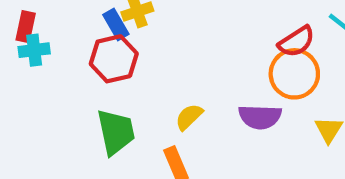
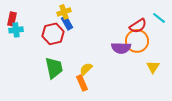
blue rectangle: (116, 24) -> (67, 23), moved
yellow semicircle: (189, 117) -> (86, 69), moved
purple semicircle: (260, 117) -> (121, 48), moved

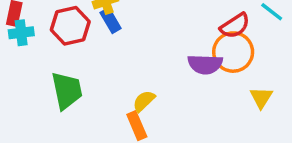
red hexagon: (53, 34) -> (70, 26), moved
green trapezoid: (54, 68) -> (67, 91), moved

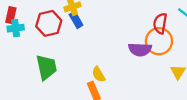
red semicircle: (235, 26) -> (160, 23), turned 132
yellow semicircle: (144, 101) -> (99, 74), turned -77

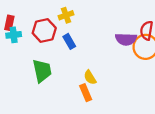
blue rectangle: (76, 20) -> (69, 41), moved
purple semicircle: (140, 49) -> (126, 39), moved

